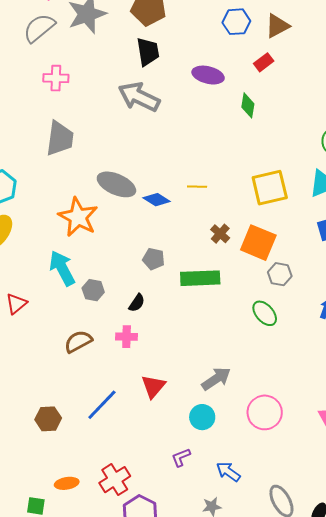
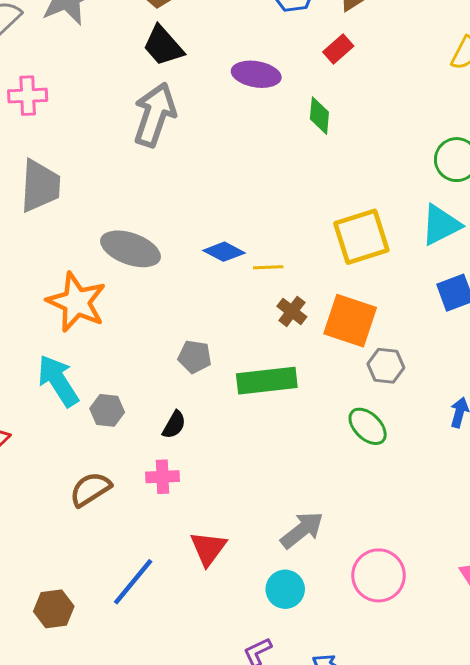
black trapezoid: (148, 52) -> (163, 46), turned 152
gray arrow: (139, 97) -> (155, 115), turned 87
yellow line: (197, 187) -> (268, 267), moved
blue diamond: (157, 200) -> (224, 252), moved

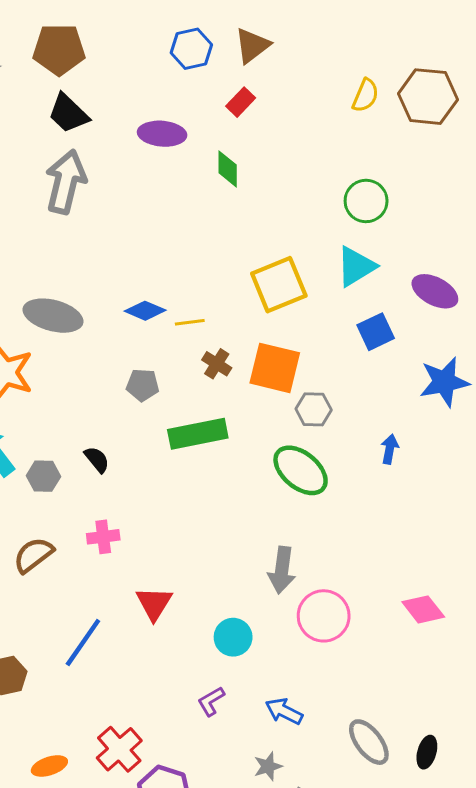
gray pentagon: (195, 357) -> (143, 385), moved
black semicircle: (174, 425) -> (97, 460), moved, turned -64
green ellipse: (368, 426) -> (301, 470), size x1.4
gray arrow: (302, 530) -> (282, 570), moved, turned 141

